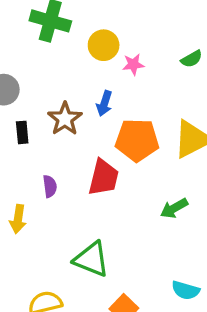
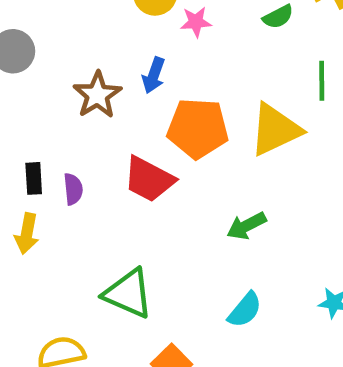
black rectangle: (22, 132) -> (34, 178), moved
red trapezoid: (104, 177) -> (149, 179), turned 102
cyan semicircle: (186, 290) -> (245, 310), moved, turned -68

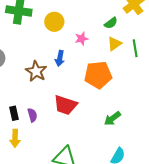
pink star: (196, 22) -> (82, 39), moved
orange pentagon: (198, 128) -> (98, 75), moved
yellow triangle: (275, 130) -> (114, 44), moved, size x0.6

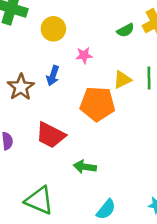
green semicircle: (111, 23) -> (126, 30), moved
yellow triangle: (114, 44) -> (122, 80), moved
green arrow: (112, 119) -> (85, 167), moved, turned 36

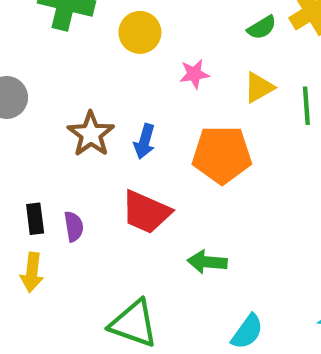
blue arrow: (53, 76) -> (145, 141), moved
yellow triangle: (122, 80) -> (259, 87), moved

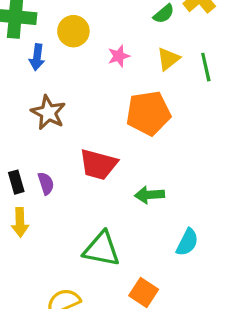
blue arrow: (145, 141) -> (37, 57), moved

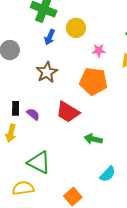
orange pentagon: (148, 113) -> (93, 81), moved
purple semicircle: (46, 183) -> (33, 114), turned -48
green triangle: (102, 249) -> (39, 163), moved

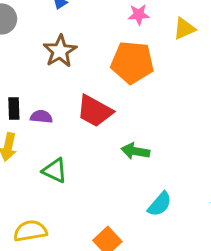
purple semicircle: (33, 114) -> (41, 117), turned -32
green triangle: (39, 163) -> (55, 170), moved, size x0.7

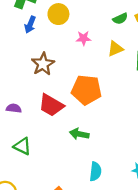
brown star: (60, 51) -> (43, 64), moved
orange pentagon: (132, 62) -> (86, 90), moved
cyan semicircle: (160, 204) -> (95, 171), turned -36

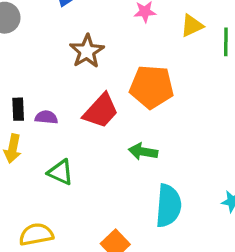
red trapezoid: (51, 105) -> (101, 111), turned -76
cyan semicircle: (95, 171) -> (168, 206), size x1.5

